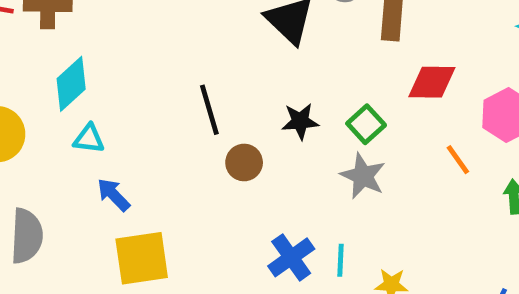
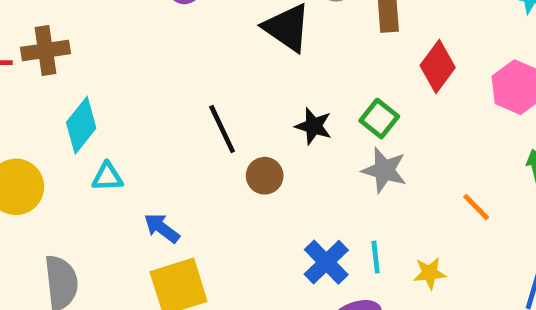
red diamond: (432, 82) -> (438, 67), turned -45
black star: (300, 121) -> (314, 126), turned 30
orange line: (458, 160) -> (476, 207), moved
blue arrow: (113, 195) -> (162, 228), moved

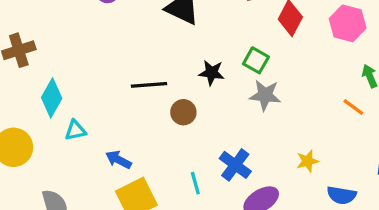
black line: (222, 129) -> (149, 85), turned -60
orange line: (476, 207) -> (353, 107), moved
cyan line: (376, 257) -> (195, 183), moved

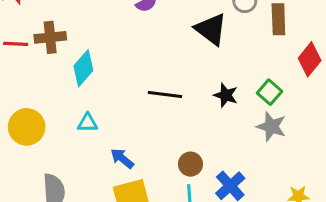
cyan diamond: (52, 98) -> (83, 68), moved
brown circle: (183, 112) -> (190, 164), moved

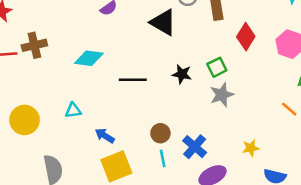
cyan diamond: (83, 68) -> (89, 58), moved, turned 64
green square: (270, 92) -> (217, 67), turned 30
gray star: (271, 127) -> (222, 95), turned -30

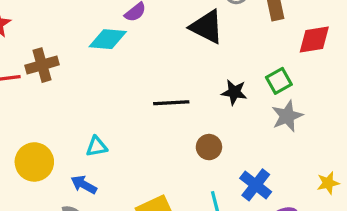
red diamond: (246, 37) -> (314, 40), turned 52
cyan diamond: (89, 58) -> (108, 39), moved
brown circle: (160, 133) -> (209, 147), moved
blue arrow: (105, 136) -> (84, 185), moved

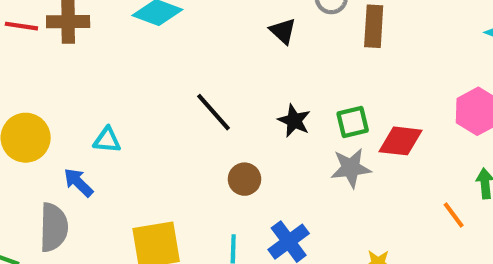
black triangle: (207, 27) -> (283, 31), size x0.6
red diamond: (314, 40) -> (400, 141), moved
black line: (171, 103) -> (213, 112), turned 36

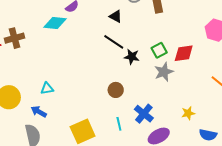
black line: (213, 112) -> (114, 42), moved

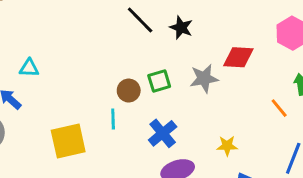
green square: (159, 50) -> (159, 81), moved
black star: (132, 57) -> (181, 28), moved
cyan line: (119, 124) -> (113, 119), moved

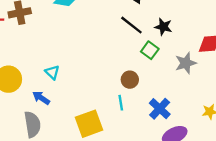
cyan triangle: (29, 68) -> (52, 72), turned 49
green square: (159, 81) -> (150, 50), moved, turned -30

